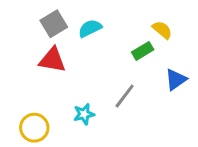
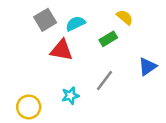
yellow semicircle: (162, 30) -> (125, 17), moved
green rectangle: (143, 51) -> (108, 39), moved
red triangle: (52, 60) -> (62, 50), moved

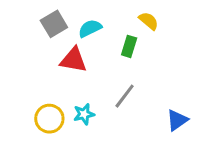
green rectangle: (108, 39) -> (129, 46), turned -42
blue triangle: (147, 67) -> (177, 120), moved
yellow circle: (29, 107) -> (49, 119), moved

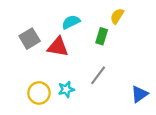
yellow semicircle: (149, 21) -> (117, 16), turned -98
gray square: (54, 24) -> (30, 39), moved

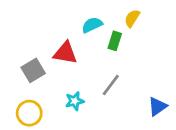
cyan semicircle: (71, 22) -> (92, 25), moved
gray square: (30, 39) -> (33, 70), moved
yellow circle: (39, 93) -> (29, 113), moved

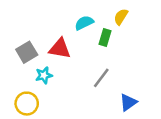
gray square: (33, 70) -> (27, 52), moved
cyan star: (75, 101) -> (44, 75), moved
blue triangle: (157, 106) -> (128, 102), moved

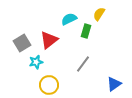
red triangle: (60, 48) -> (49, 40), turned -48
blue triangle: (128, 102) -> (114, 84), moved
yellow circle: (27, 104) -> (49, 85), moved

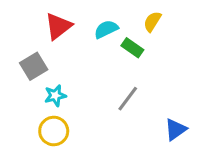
green rectangle: (86, 31) -> (132, 48), turned -72
red triangle: (49, 40) -> (58, 26), moved
yellow circle: (49, 85) -> (54, 131), moved

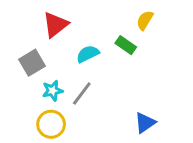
cyan semicircle: (106, 29) -> (88, 54), moved
gray line: (128, 99) -> (82, 93), moved
blue triangle: (175, 129) -> (145, 123), moved

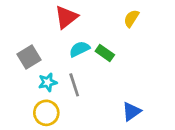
red triangle: (55, 25) -> (66, 17), moved
green rectangle: (126, 45) -> (105, 53), moved
gray line: (82, 93) -> (74, 85), turned -55

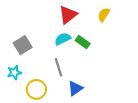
red triangle: (66, 17) -> (68, 15), moved
cyan star: (48, 82) -> (14, 73), moved
blue triangle: (131, 112) -> (75, 88), moved

